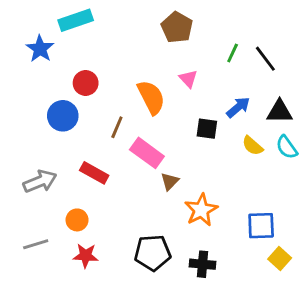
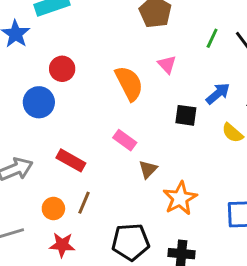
brown line: (117, 127) -> (84, 203), moved
pink rectangle: (147, 153) -> (125, 140), size x0.7

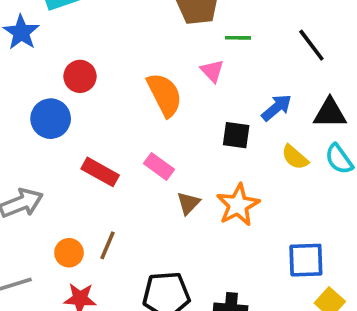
green line: (212, 38) -> (238, 38), moved, turned 66
red rectangle: (71, 160) -> (100, 172), moved
orange star: (180, 198) -> (238, 205), moved

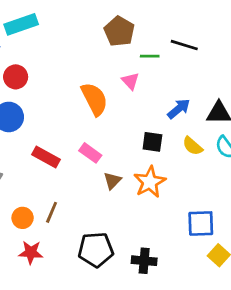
black line: (311, 45) -> (184, 45), moved, turned -36
red circle: (80, 76) -> (16, 77), moved
black square: (236, 135) -> (152, 142), moved

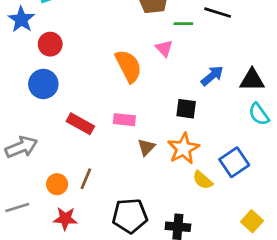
yellow semicircle: (193, 146) -> (203, 180), moved
pink rectangle: (90, 153) -> (124, 120), turned -30
blue square: (201, 223) -> (234, 162), moved, turned -32

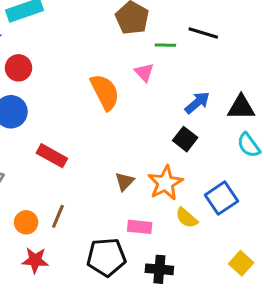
black square: (186, 109) -> (185, 139), moved, turned 30
pink rectangle: (124, 120) -> (140, 227), moved

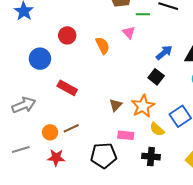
red circle: (19, 68) -> (67, 35), moved
orange semicircle: (105, 92) -> (103, 46), size x0.7
brown line: (58, 216) -> (71, 128), turned 42
black cross: (159, 269) -> (151, 157), moved

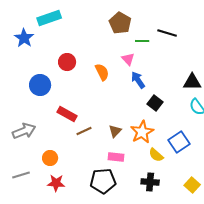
blue arrow: (164, 53) -> (138, 80), moved, turned -84
brown line: (71, 128) -> (84, 131), moved
pink rectangle: (126, 135) -> (116, 157), moved

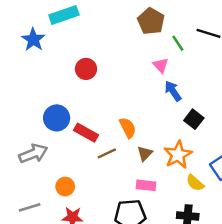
green line: (142, 41) -> (178, 43), turned 56
orange semicircle: (102, 72) -> (128, 128), moved
blue circle: (40, 85) -> (57, 118), moved

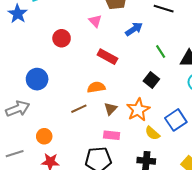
green line: (178, 43) -> (161, 52), moved
pink triangle: (161, 65) -> (95, 21), moved
blue arrow: (173, 91) -> (134, 29), moved, turned 90
orange semicircle: (128, 128) -> (96, 87), turned -72
red rectangle: (86, 133) -> (107, 57), moved

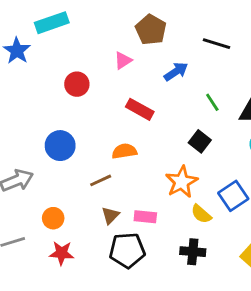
pink triangle: (95, 21) -> (123, 60), turned 40
blue circle: (37, 79) -> (60, 146), moved
brown triangle: (111, 109) -> (110, 215), moved

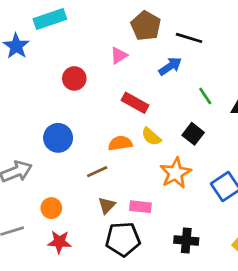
black line: (217, 44) -> (189, 38), moved
yellow semicircle: (201, 214) -> (151, 137), moved

